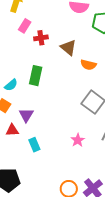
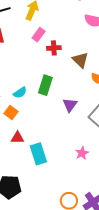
purple triangle: (26, 115) -> (70, 105), moved
cyan rectangle: (34, 145) -> (38, 154), size x1.5

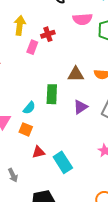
red cross: (54, 48) -> (48, 34), moved
brown triangle: (80, 60) -> (76, 74), moved, turned -30
purple triangle: (70, 105) -> (81, 107), turned 35

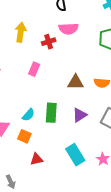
pink semicircle: (82, 19) -> (68, 29), moved
pink rectangle: (32, 47) -> (34, 69), moved
green rectangle: (52, 94) -> (51, 113), moved
cyan rectangle: (63, 162) -> (75, 155), moved

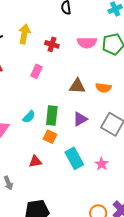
pink semicircle: (68, 29) -> (87, 43), moved
red cross: (49, 42) -> (52, 44), turned 32
orange square: (24, 136) -> (50, 137), moved

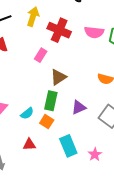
red cross: (52, 44) -> (59, 30), size x1.6
brown triangle: (77, 86) -> (58, 77), moved, turned -42
cyan semicircle: (29, 117) -> (27, 113), moved

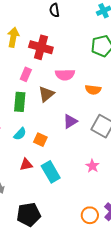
pink semicircle: (94, 32) -> (65, 75), moved
green rectangle: (51, 101) -> (20, 102), moved
cyan rectangle: (68, 146) -> (51, 172), moved

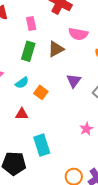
pink rectangle: (26, 74) -> (31, 23), moved, turned -48
purple triangle: (70, 121) -> (74, 81), turned -35
cyan rectangle: (51, 172) -> (42, 145), moved

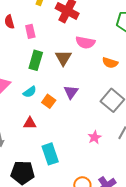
pink rectangle: (31, 23) -> (30, 31), moved
brown triangle: (56, 49) -> (63, 58), turned -30
purple triangle: (74, 81) -> (71, 92), moved

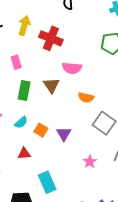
orange semicircle: (110, 63) -> (86, 98), moved
purple triangle: (71, 92) -> (64, 134), moved

